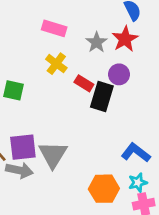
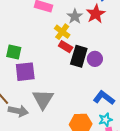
yellow cross: (56, 64) -> (62, 32), moved
purple circle: (119, 74) -> (95, 59), moved
purple square: (23, 147) -> (25, 72), moved

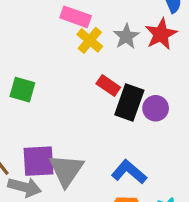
yellow cross: (62, 32) -> (90, 40), moved
purple square: (25, 72) -> (39, 161), moved
blue L-shape: (104, 98) -> (129, 172), moved

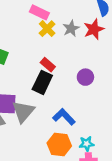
red rectangle: (108, 85) -> (48, 65), moved
black rectangle: (129, 103) -> (42, 82), moved

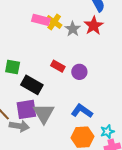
yellow cross: (47, 29) -> (54, 22), moved
purple circle: (85, 77) -> (79, 72), moved
black rectangle: (42, 82) -> (32, 85), moved, turned -75

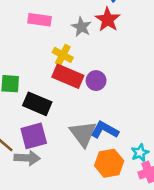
yellow cross: (54, 22) -> (63, 55), moved
red rectangle: (58, 66) -> (68, 76), size x1.6
gray triangle: (44, 113) -> (83, 134), moved

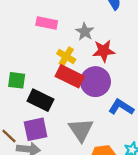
red star: (108, 20) -> (104, 51), moved, turned 30
purple circle: (96, 81) -> (95, 82), size x1.6
blue L-shape: (105, 130) -> (121, 107), moved

